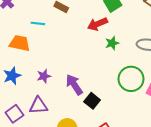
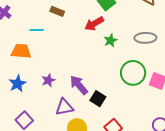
purple triangle: (38, 106) -> (64, 107), moved

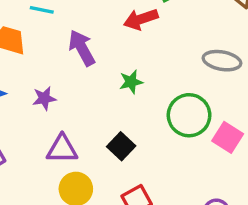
green star: (111, 40) -> (131, 82), moved
purple arrow: (79, 85) -> (82, 48), moved

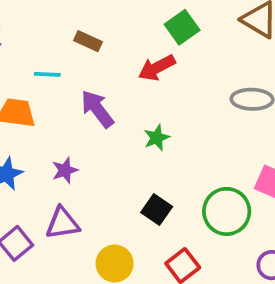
green circle: (189, 115) -> (227, 211), moved
purple triangle: (62, 149) -> (62, 223), moved

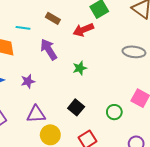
brown rectangle: (88, 41) -> (53, 18), moved
green circle: (227, 211) -> (114, 112), size x0.6
purple triangle: (62, 223) -> (36, 114), moved

